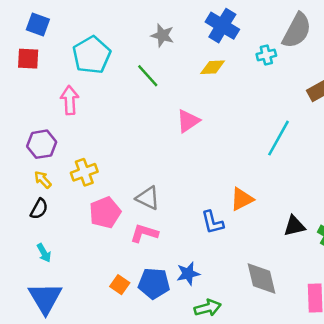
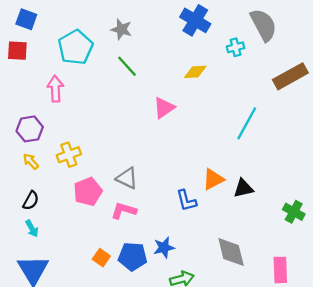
gray semicircle: (297, 31) -> (264, 25), turned -56
gray star: (162, 35) -> (121, 29), moved
yellow diamond: (213, 67) -> (195, 72), moved
black semicircle: (39, 209) -> (31, 201), moved
black triangle: (294, 226) -> (243, 188), moved

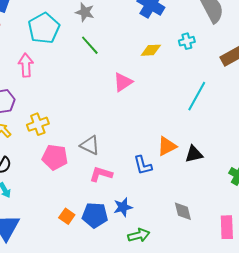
cyan cross: (236, 47) -> (187, 41), moved
pink pentagon: (88, 192) -> (55, 157), turned 30
pink L-shape: (124, 211) -> (101, 174), moved
gray diamond: (231, 252) -> (183, 211), size x0.7

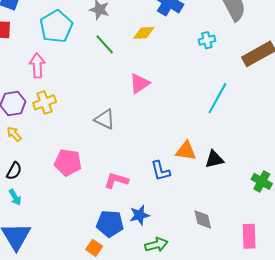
yellow diamond: (151, 50) -> (144, 33), moved
yellow cross: (38, 124) -> (45, 102), moved
gray triangle: (90, 145) -> (105, 119), moved
orange triangle: (167, 146) -> (186, 151), turned 35
orange square: (67, 216) -> (94, 248), moved

